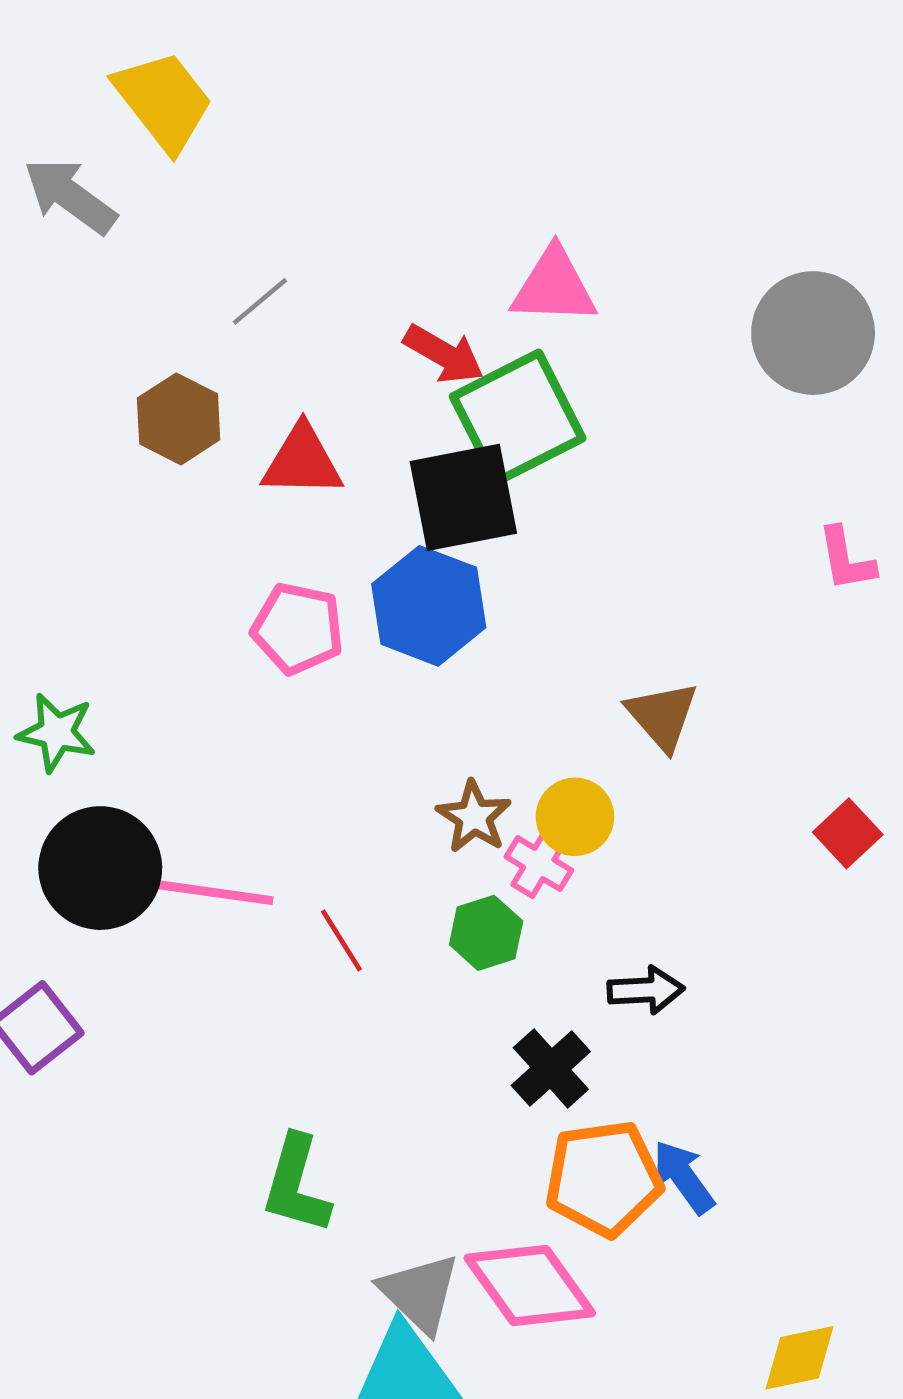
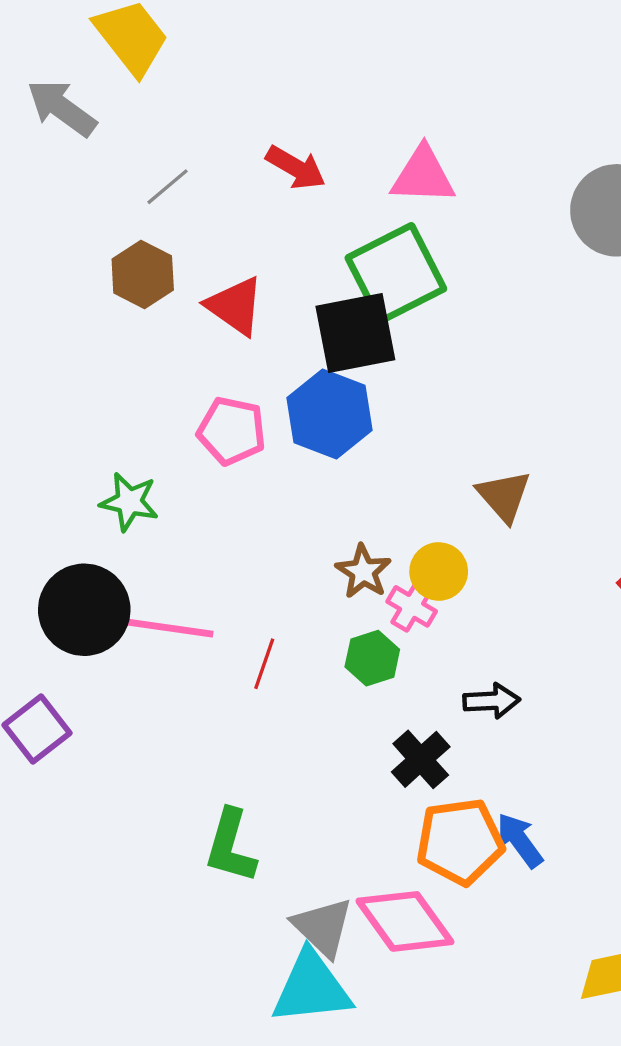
gray line: (260, 301) -> (167, 187), moved
red arrow: (444, 354) -> (296, 168), moved
red triangle: (302, 461) -> (235, 306), turned 34
green star: (57, 732) -> (129, 502), moved
red line: (341, 940) -> (264, 664), turned 51

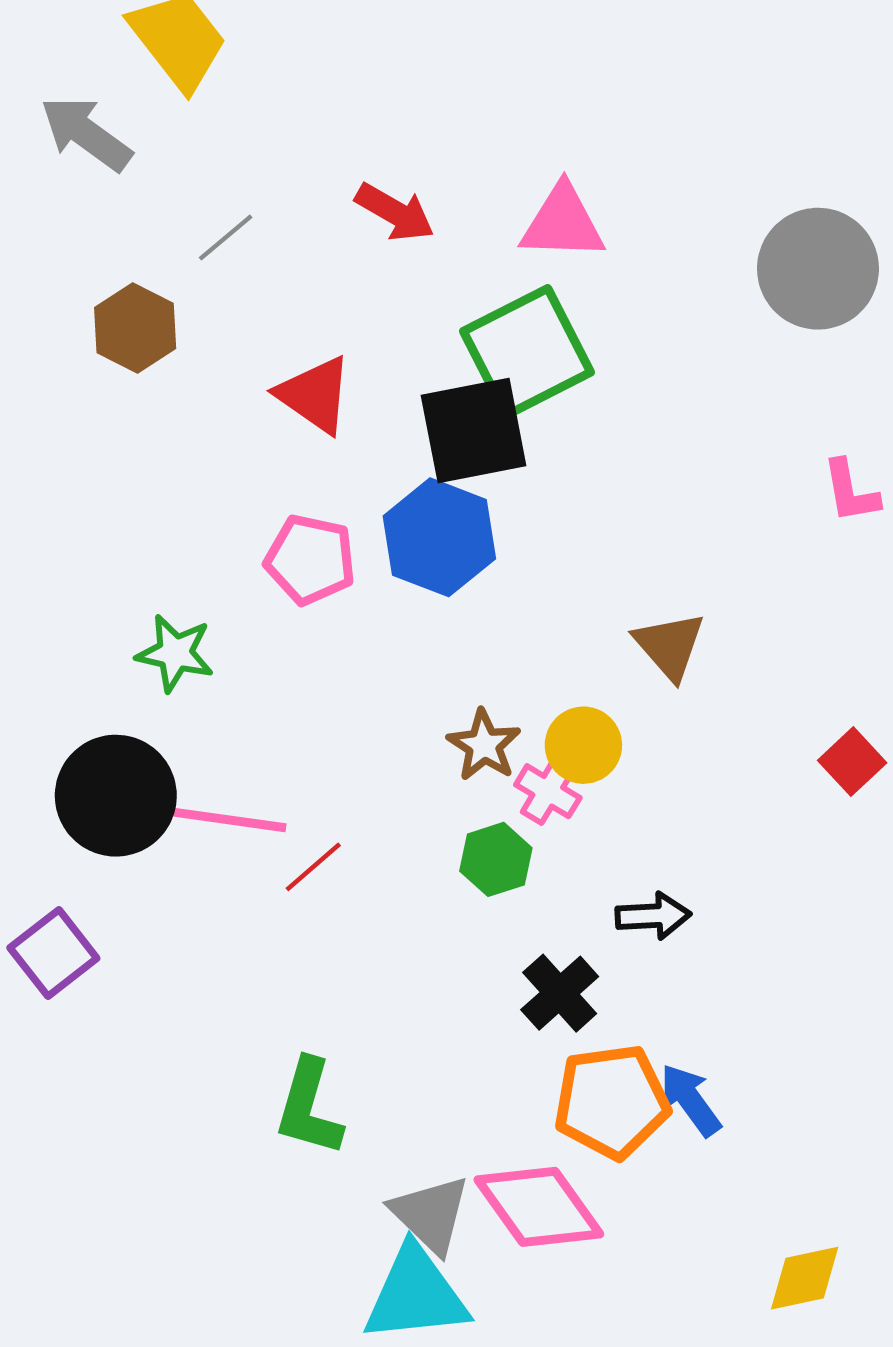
brown hexagon: (143, 274) -> (135, 328), moved
red line: (264, 664) -> (313, 867), moved, turned 30

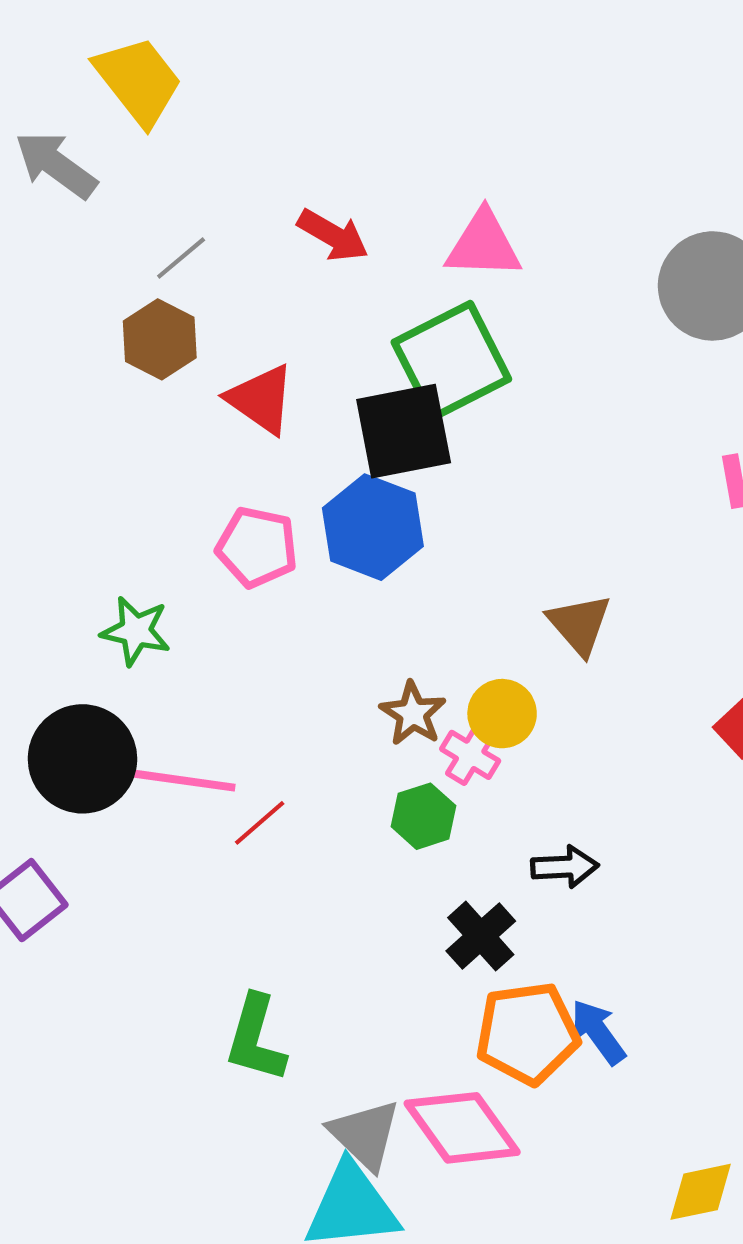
brown hexagon: (135, 328) -> (160, 339), moved

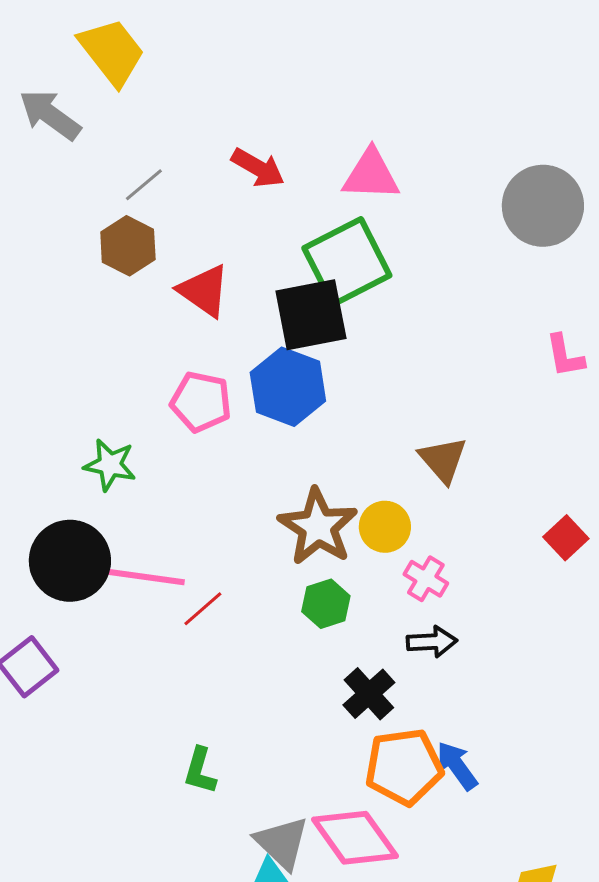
brown star: (413, 714) -> (318, 527), size x1.6
pink cross: (470, 755) -> (426, 579), moved
green L-shape: (256, 1039) -> (200, 771), size x0.7

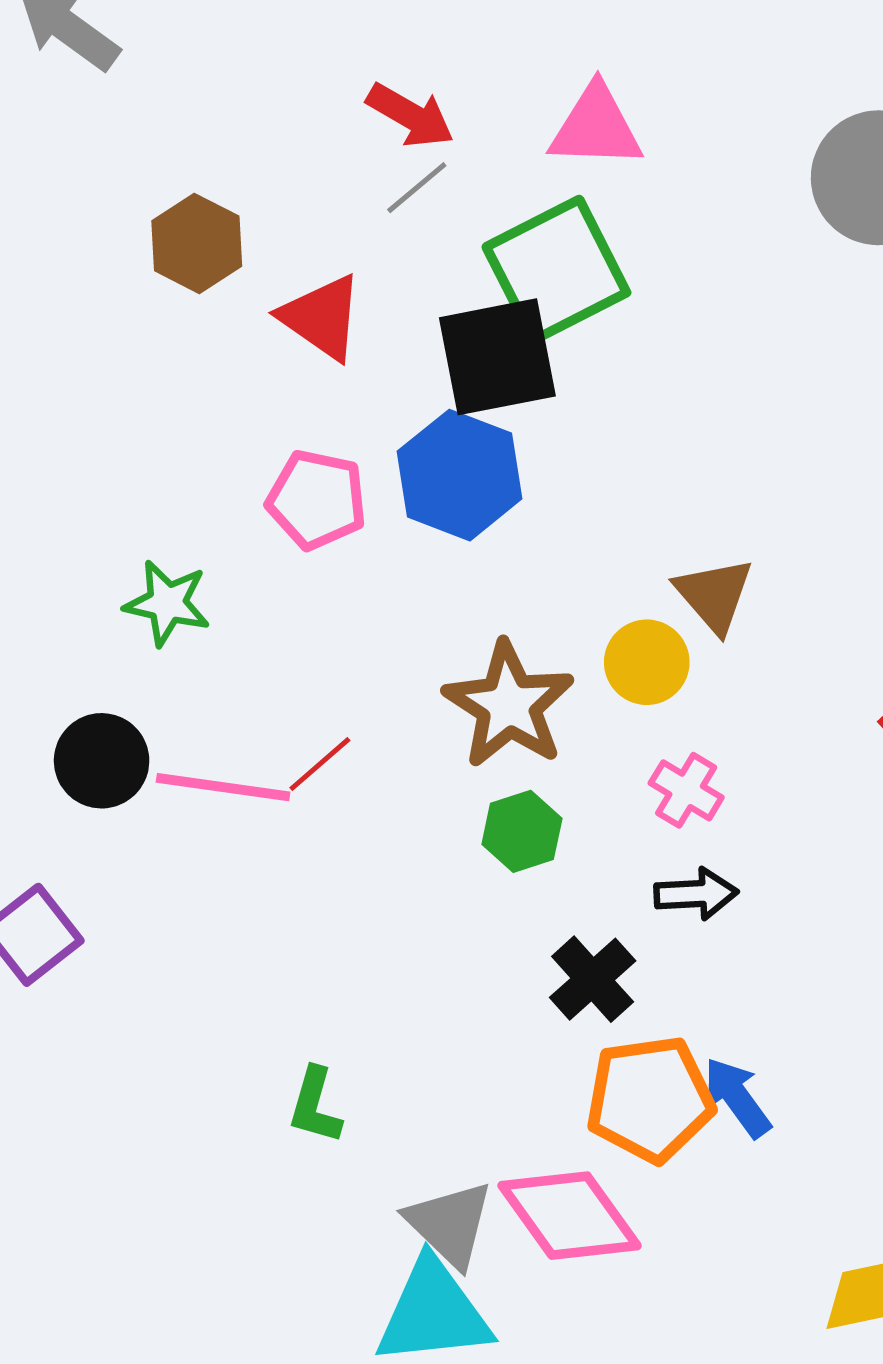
gray line: (144, 185) -> (417, 188), moved
yellow circle: (385, 527) -> (647, 662), moved
black circle: (70, 561) -> (102, 761), size x0.7
red line: (203, 609) -> (320, 764), moved

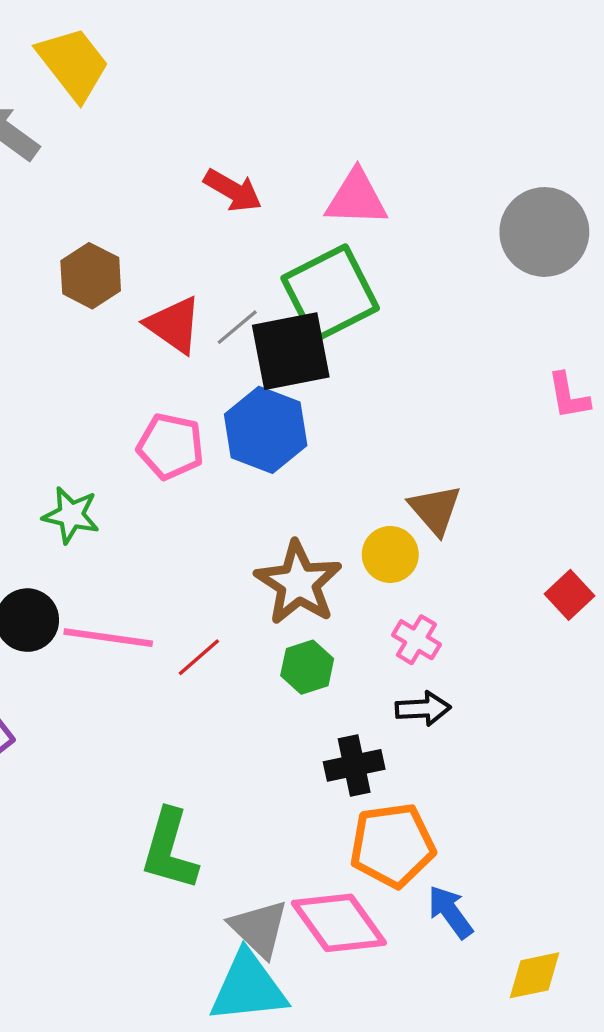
gray line: (417, 188) -> (237, 327), moved
red line: (320, 764) -> (199, 657), moved
black cross: (593, 979) -> (354, 765), turned 30
blue arrow: (737, 1097) -> (450, 912), moved
green L-shape: (315, 1106) -> (169, 850), size x1.6

